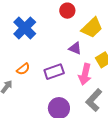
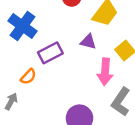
purple rectangle: (54, 72) -> (50, 53), moved

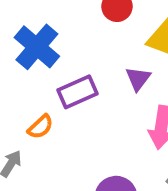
purple triangle: (88, 42) -> (138, 79), turned 49

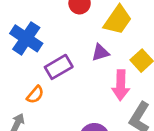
purple triangle: (138, 79) -> (100, 53), turned 42

